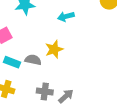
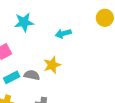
cyan rectangle: (12, 62) -> (12, 77), turned -48

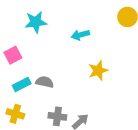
yellow star: (52, 65) -> (98, 70), moved

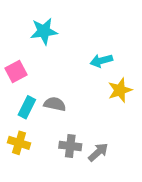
cyan arrow: (80, 35) -> (101, 61), moved
cyan rectangle: (22, 85) -> (27, 107), turned -36

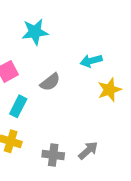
gray semicircle: (55, 104) -> (50, 82), moved, turned 130
gray cross: (70, 146) -> (53, 155), moved

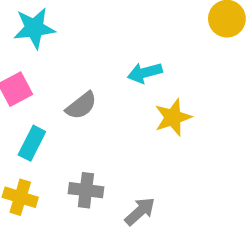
cyan star: (35, 32) -> (34, 28), moved
gray cross: (53, 155) -> (86, 190), moved

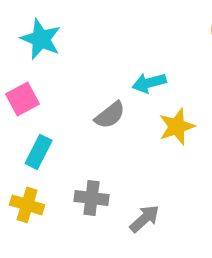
cyan star: (34, 28) -> (41, 39), turned 30
gray semicircle: (81, 106) -> (110, 115), moved

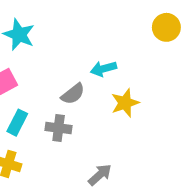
gray cross: (92, 198) -> (59, 128), moved

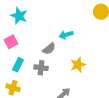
yellow star: (125, 103) -> (78, 65), moved

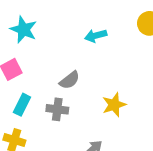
cyan arrow: (66, 35) -> (96, 36), moved

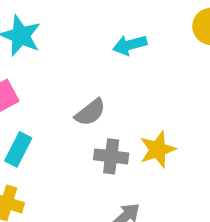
gray cross: (57, 109) -> (111, 156), moved

